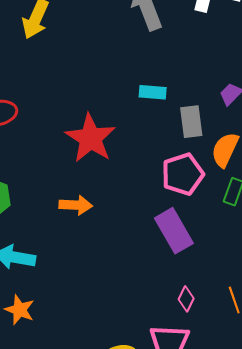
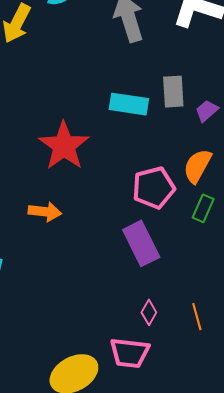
cyan rectangle: (153, 92) -> (129, 104), size x1.4
gray rectangle: (191, 122) -> (173, 92), moved

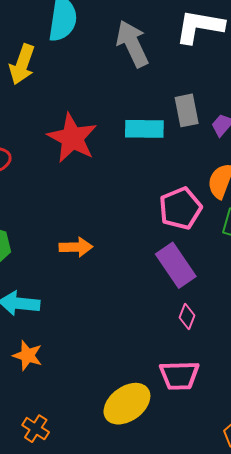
red star: (64, 146) -> (72, 138), moved
pink diamond: (149, 312) -> (187, 316), moved

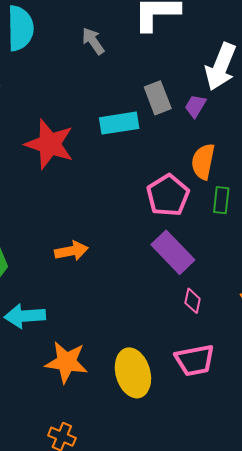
gray arrow: (132, 44) -> (93, 41), size x0.6
orange star: (28, 355) -> (66, 362), moved, size x1.4
yellow ellipse: (127, 404) -> (133, 373), moved, turned -60

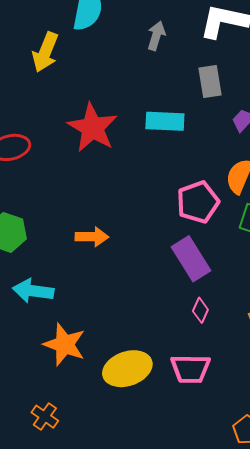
gray arrow: (93, 41) -> (156, 36), turned 40
gray rectangle: (158, 98) -> (210, 81), moved
yellow ellipse: (133, 373) -> (127, 369), turned 75

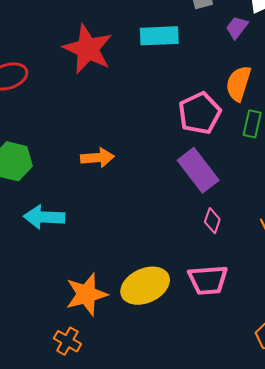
orange star: (65, 344) -> (86, 294), moved, turned -30

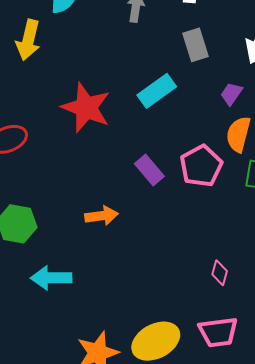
purple trapezoid: (237, 27) -> (231, 94), moved
cyan rectangle: (159, 36) -> (157, 91), turned -30
purple rectangle: (198, 170) -> (149, 170), moved, size x0.7

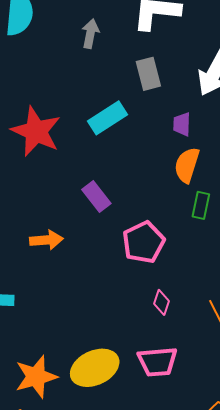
purple trapezoid: (231, 94) -> (182, 124), turned -35
pink pentagon: (201, 166) -> (144, 242), moved

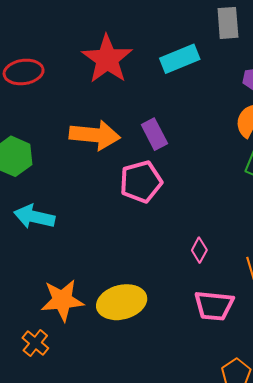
orange arrow: (46, 240) -> (95, 135), moved, size x1.5
pink pentagon: (144, 242) -> (141, 182), moved
pink trapezoid: (157, 362) -> (214, 306), moved

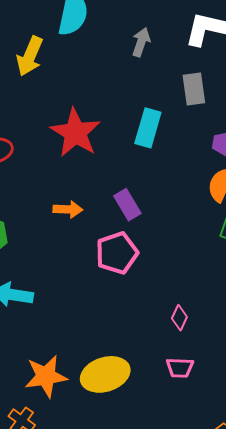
cyan rectangle: (180, 59) -> (148, 128), turned -48
orange arrow: (95, 135) -> (68, 209), size x0.6
pink trapezoid: (214, 306) -> (180, 368), moved, size x0.7

